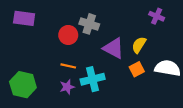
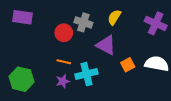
purple cross: (157, 16) -> (156, 23), moved, size x1.5
yellow semicircle: (139, 45) -> (114, 17), moved

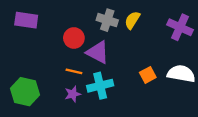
gray cross: (83, 22) -> (107, 20), moved
purple triangle: (106, 45) -> (98, 52), moved

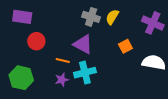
red circle: (74, 38) -> (36, 41), moved
orange square: (148, 75) -> (125, 46), moved

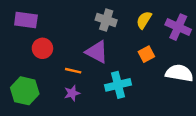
yellow semicircle: (112, 17) -> (144, 20), moved
cyan cross: (85, 73) -> (118, 85), moved

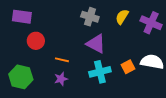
purple triangle: (97, 52) -> (96, 44), moved
orange square: (146, 54) -> (128, 67), moved

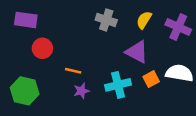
purple triangle: (96, 44) -> (137, 52), moved
purple star: (61, 79) -> (81, 91), moved

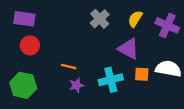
gray cross: (106, 20) -> (100, 19), turned 30
red circle: (42, 48) -> (30, 45), moved
orange square: (151, 79) -> (142, 74), turned 32

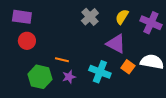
orange square: (142, 74) -> (128, 67), turned 32
cyan cross: (111, 80) -> (100, 72), turned 35
green hexagon: (23, 85) -> (40, 77), moved

